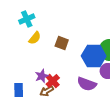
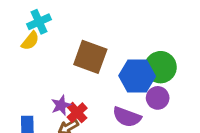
yellow semicircle: (35, 38) -> (30, 41), moved
brown square: (62, 43) -> (90, 57), size x1.6

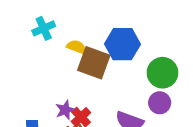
yellow semicircle: (30, 41) -> (77, 47), moved, turned -108
blue hexagon: (137, 76) -> (122, 44), moved

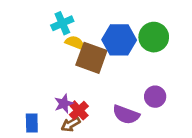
cyan cross: (44, 28) -> (62, 23), moved
green circle: (163, 73) -> (154, 37), moved

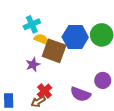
purple star: (64, 104) -> (33, 65), moved

